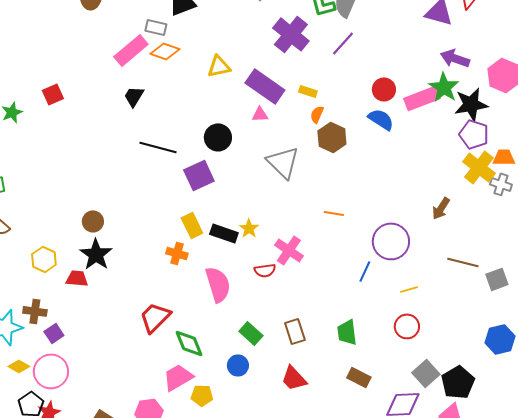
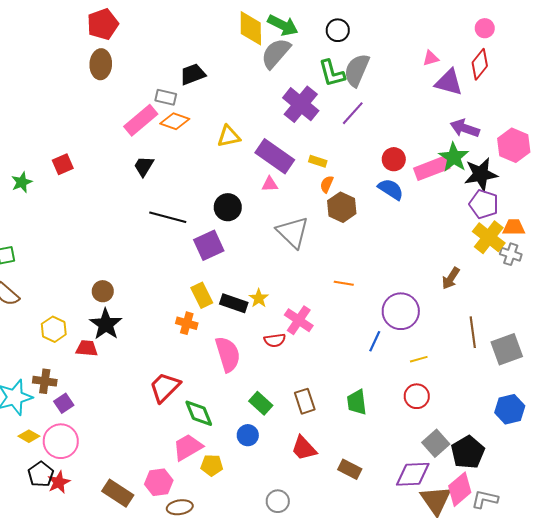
brown line: (463, 262) -> (473, 332), turned 68
gray square: (497, 279) -> (507, 349), size x1.4
brown rectangle: (359, 377) -> (350, 469), moved

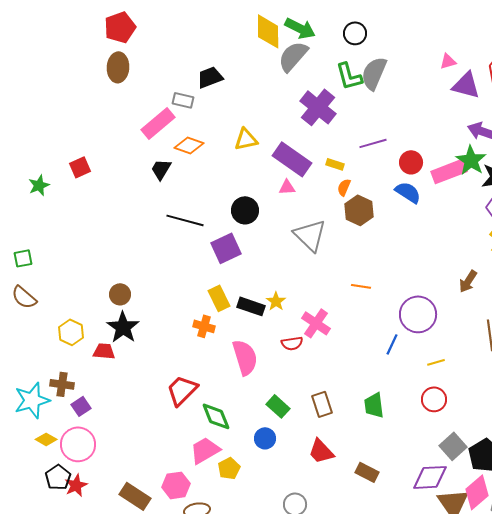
purple line: (353, 113) -> (373, 143), moved, turned 32
orange diamond: (175, 121) -> (189, 145), moved
yellow pentagon: (212, 465) -> (229, 468), turned -30

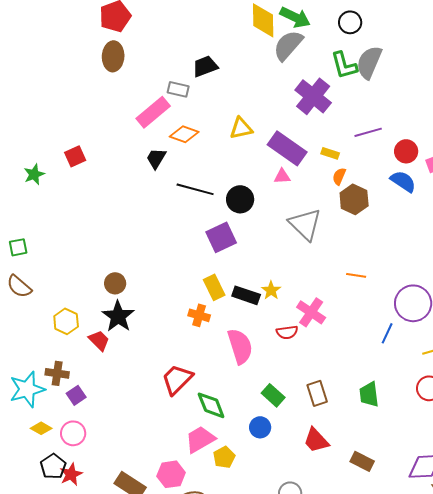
black line: (185, 220) -> (195, 189), moved
red trapezoid: (104, 351) -> (99, 340), turned 40
pink circle: (78, 444) -> (73, 433), size x0.7

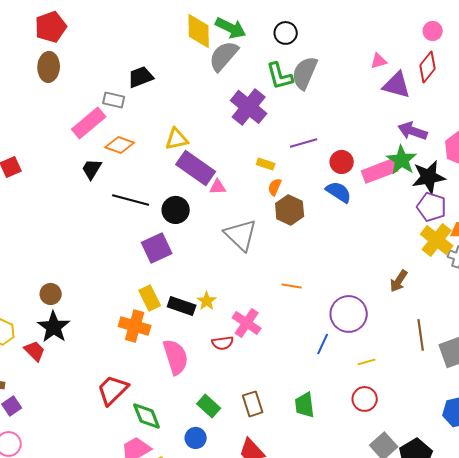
purple rectangle: (287, 148) -> (196, 168), moved
orange cross: (199, 315) -> (135, 326), size x1.4

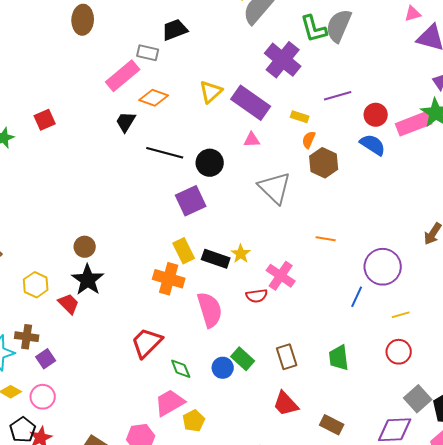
yellow triangle: (177, 139) -> (211, 92), turned -30
purple rectangle: (196, 168) -> (251, 103), moved
green diamond: (147, 416) -> (181, 369), size x0.7
blue circle: (196, 438) -> (223, 368), moved

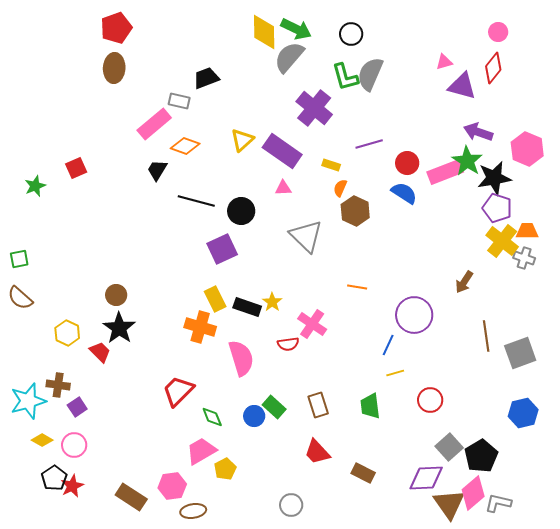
yellow line: (401, 315) -> (395, 373), moved

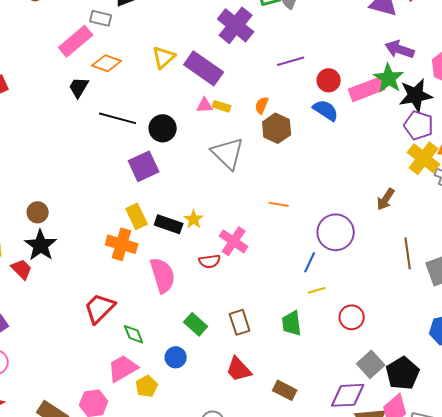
yellow rectangle: (331, 165) -> (222, 106), moved
blue circle: (254, 416) -> (176, 357), moved

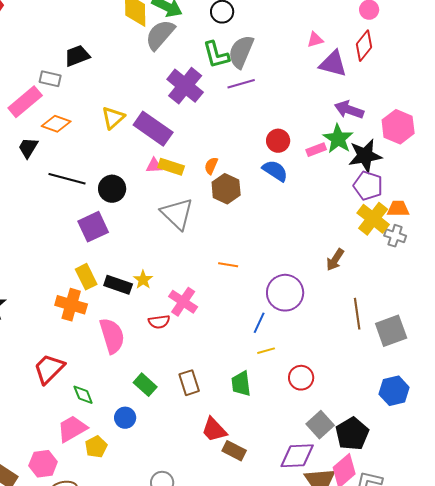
purple line: (291, 61) -> (241, 84), moved
pink rectangle: (367, 89) -> (316, 150), size x0.6
yellow rectangle: (222, 106) -> (171, 167), size x1.4
red trapezoid: (239, 369) -> (214, 430), moved

